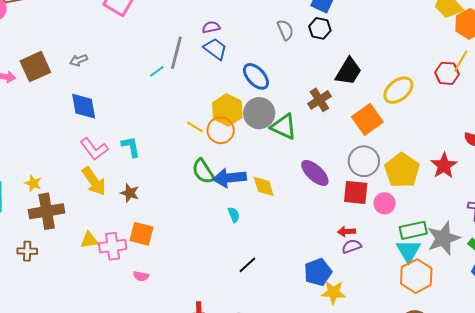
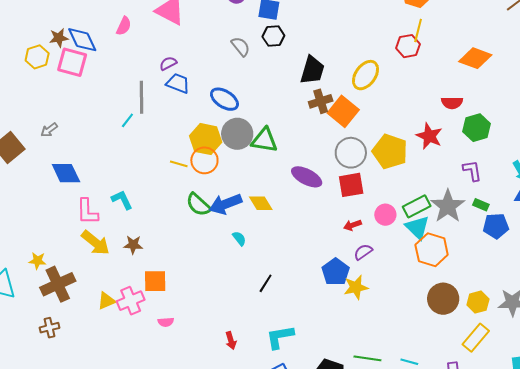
brown cross: (319, 100) -> (321, 101), moved, turned 30
pink L-shape: (94, 149) -> (87, 212), turned 52
pink circle: (385, 203) -> (385, 215), moved
purple semicircle: (352, 246) -> (363, 252), moved

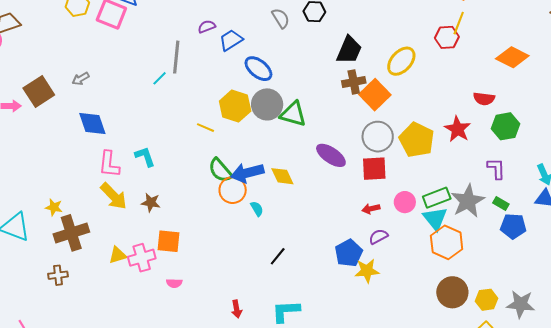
blue trapezoid: (178, 83) -> (231, 40), moved, turned -60
orange circle: (204, 160) -> (233, 190), moved

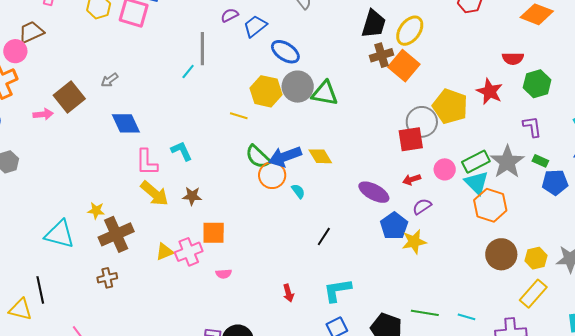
yellow ellipse: (401, 61) -> (410, 31), moved
gray circle: (378, 137) -> (422, 122), moved
purple ellipse: (331, 155) -> (374, 192), moved

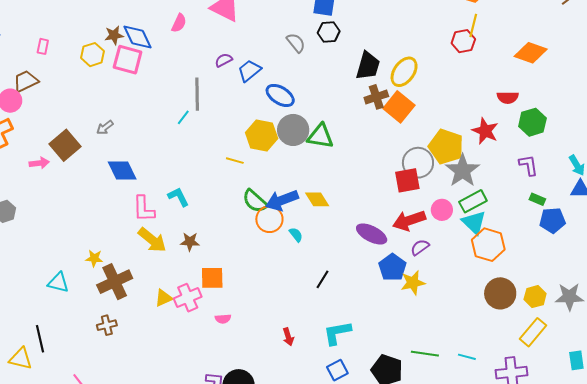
gray star: (507, 162) -> (463, 171), moved
red arrow: (412, 179) -> (409, 221), size x1.8
cyan triangle: (60, 234) -> (58, 283), size x0.7

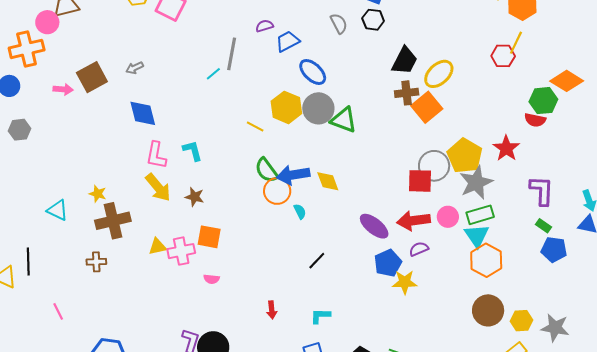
green hexagon: (532, 122) -> (543, 101), moved
purple L-shape: (528, 165) -> (542, 191), size x1.4
cyan L-shape: (337, 333) -> (320, 316), size x0.7

